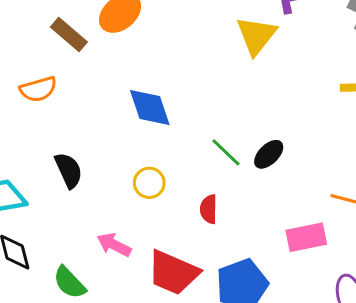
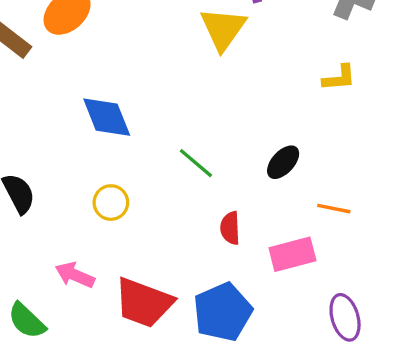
black ellipse: (269, 154) -> (283, 162), moved
red semicircle: (209, 209) -> (230, 228), moved

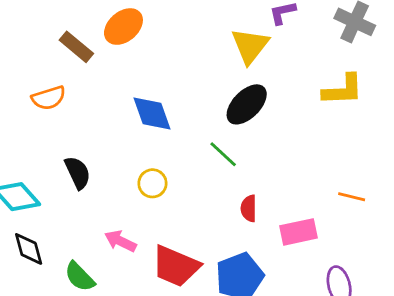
yellow L-shape: (339, 78) -> (343, 90), size x1.5
black ellipse: (283, 162) -> (247, 104), moved, size x1.5
orange line: (334, 209) -> (352, 197), moved

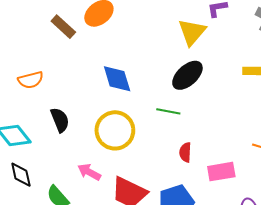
orange semicircle: (49, 98) -> (31, 80), moved
green line: (223, 154) -> (168, 111), turned -35
yellow circle: (152, 183) -> (115, 130), size x1.8

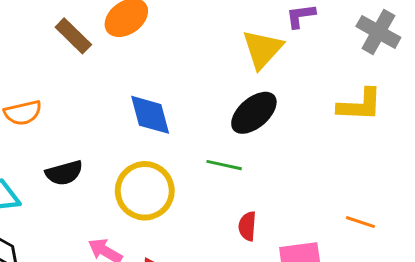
black semicircle: (60, 120) -> (64, 173), turned 95

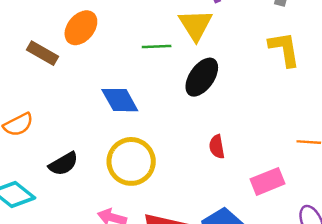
yellow L-shape: (360, 105) -> (284, 49), turned -87
green line: (224, 165) -> (157, 47), moved
red semicircle: (247, 226) -> (217, 147), moved

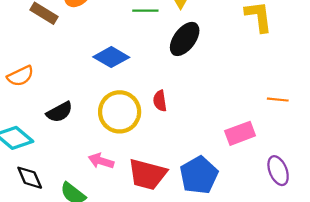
blue diamond: (120, 100) -> (111, 57), turned -32
red semicircle: (217, 147) -> (160, 101), moved

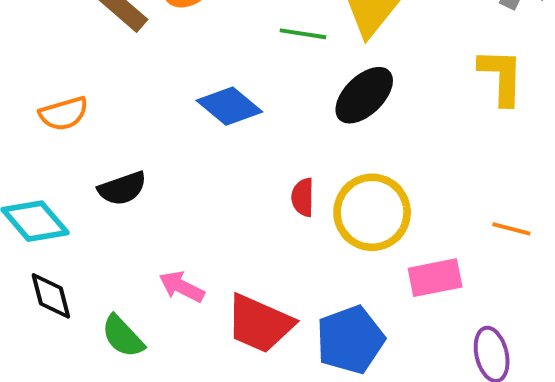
yellow circle: (120, 112) -> (372, 212), moved

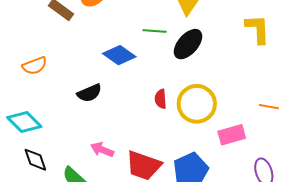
green line: (303, 34) -> (155, 31), moved
black semicircle: (122, 188) -> (89, 93), moved

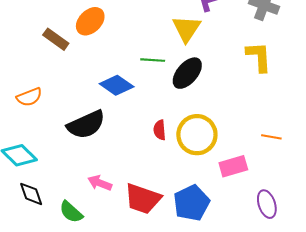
black semicircle: (89, 93) -> (86, 125), size x1.5

